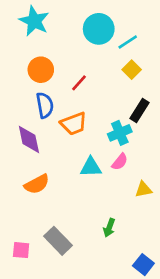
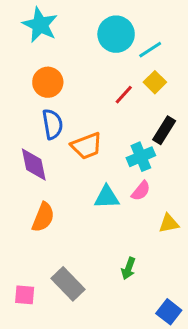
red line: (79, 83) -> (124, 95), moved
orange semicircle: (37, 184) -> (43, 217), turned -40

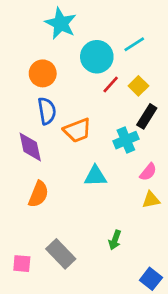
cyan star: (40, 25) -> (61, 23), moved
cyan circle: (116, 34) -> (97, 57), moved
yellow square: (155, 82) -> (138, 86), moved
pink semicircle: (141, 191) -> (148, 172), moved

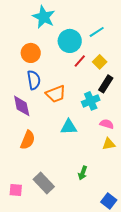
pink semicircle: (148, 172) -> (107, 124), turned -112

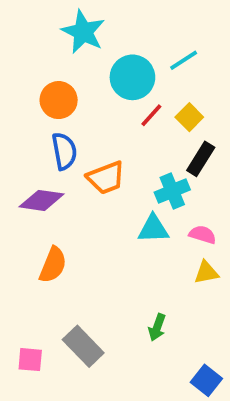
purple diamond: (22, 106) -> (42, 200), turned -70
cyan triangle: (69, 127) -> (153, 229), moved

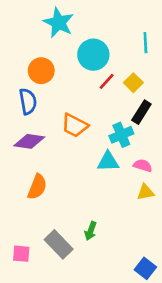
cyan line: (184, 60) -> (145, 43), moved, turned -60
blue semicircle: (64, 151) -> (28, 101), moved
orange trapezoid: (106, 178) -> (75, 125), turned 48
green arrow: (157, 327) -> (91, 231), moved

